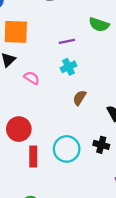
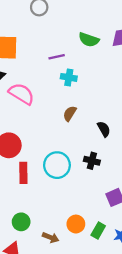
cyan cross: (68, 67) -> (69, 77), moved, turned 35
pink semicircle: (32, 78) -> (21, 94), size x1.6

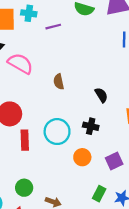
cyan cross: (69, 77) -> (29, 13), moved
brown semicircle: (70, 114) -> (59, 82), moved, turned -42
orange circle: (76, 224) -> (82, 157), moved

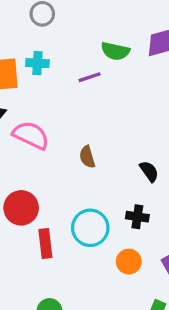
purple line: (53, 27) -> (90, 77), moved

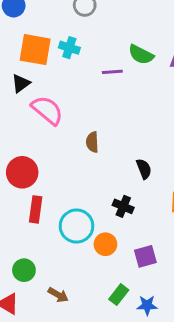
cyan circle: (90, 228) -> (77, 226), moved

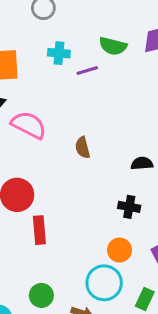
cyan cross: (69, 48) -> (59, 53), moved
black semicircle: (144, 169) -> (142, 163), turned -60
cyan circle: (77, 226) -> (104, 283), moved

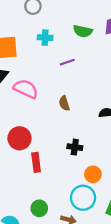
purple line: (87, 71) -> (67, 62), moved
black cross: (129, 207) -> (75, 147), moved

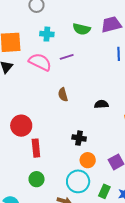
pink semicircle: (26, 89) -> (40, 62), moved
black cross: (75, 147) -> (79, 138), moved
green circle: (39, 208) -> (37, 179), moved

